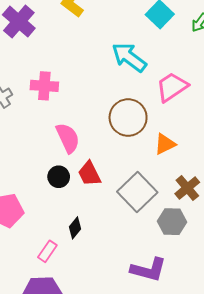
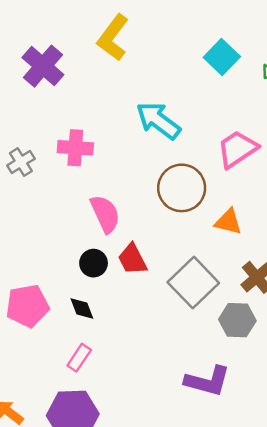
cyan arrow: (129, 57) -> (158, 121), moved
orange triangle: (165, 144) -> (228, 222), turned 40
black diamond: (75, 228) -> (82, 308), moved, turned -60

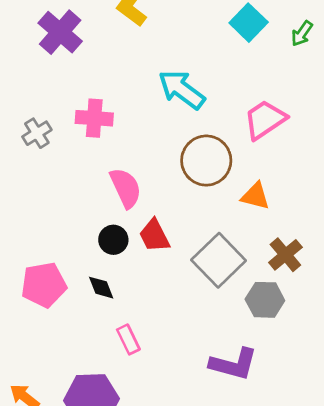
pink rectangle: (79, 358) -> (128, 339), moved, turned -60

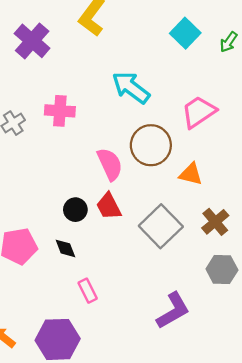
pink semicircle: (126, 188) -> (110, 164), moved
gray hexagon: (265, 300) -> (222, 270), moved
purple L-shape: (234, 364) -> (173, 311), turned -45

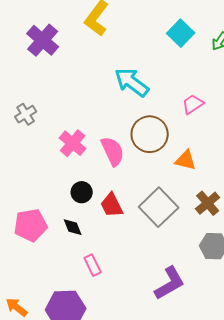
pink cross: (60, 111) -> (73, 143), moved, turned 36
pink trapezoid: (199, 112) -> (193, 104), size x0.7
red trapezoid: (109, 206) -> (112, 205), moved

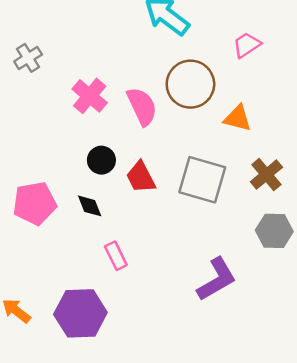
gray square: (159, 207) -> (202, 180), turned -30

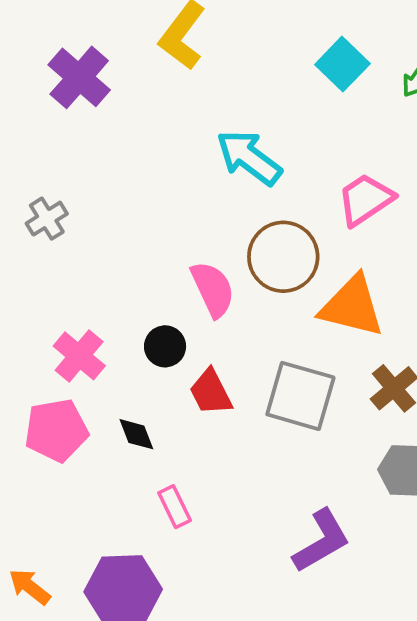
pink trapezoid: (247, 45) -> (365, 199), size x1.4
pink cross: (90, 96) -> (79, 356), moved
orange triangle: (238, 118) -> (352, 306), size x1.6
black circle: (101, 160) -> (165, 346), moved

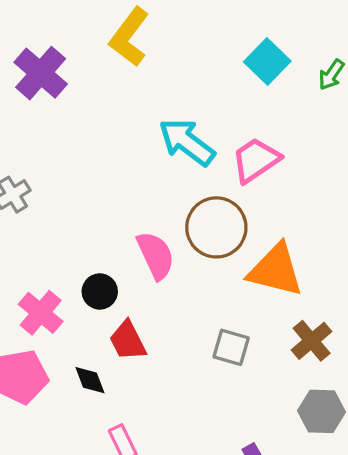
pink trapezoid: (365, 199) -> (256, 160), moved
black circle: (165, 346) -> (100, 291), moved
red trapezoid: (211, 392) -> (128, 341), moved
gray square: (300, 396) -> (231, 347), size x0.6

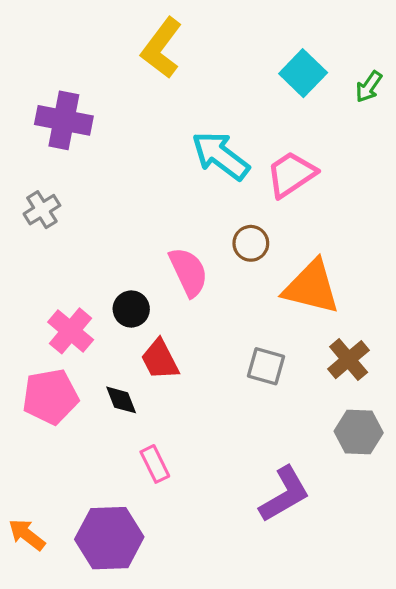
purple cross: (41, 73) -> (64, 120), moved, turned -30
brown circle: (216, 227) -> (251, 243), size x0.6

